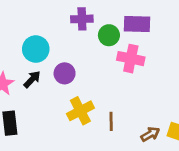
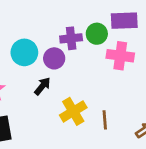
purple cross: (82, 19) -> (71, 38), moved
purple circle: (65, 73) -> (54, 58), moved
black arrow: (32, 79) -> (42, 86), moved

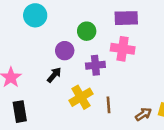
green circle: (97, 34) -> (87, 31), moved
purple cross: (71, 38) -> (95, 65), moved
cyan circle: (24, 52) -> (35, 15), moved

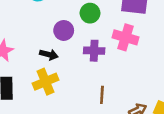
black arrow: (54, 75) -> (49, 55), turned 56
yellow cross: (81, 97) -> (45, 82), moved

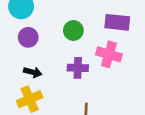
purple circle: (64, 30) -> (28, 37), moved

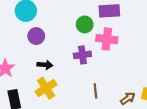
green circle: (73, 30) -> (85, 24), moved

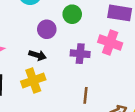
green circle: (85, 24) -> (72, 14), moved
purple circle: (36, 36) -> (47, 29), moved

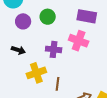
purple circle: (47, 29) -> (23, 21), moved
yellow cross: (33, 80) -> (36, 73), moved

